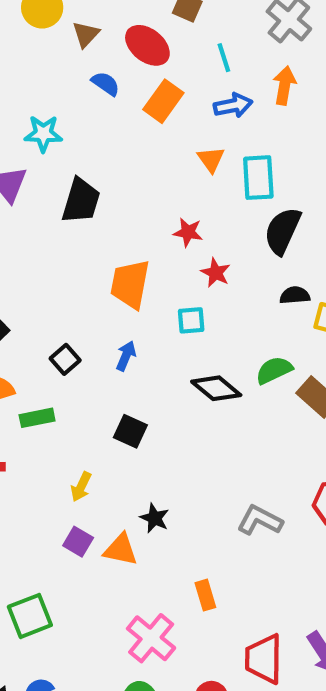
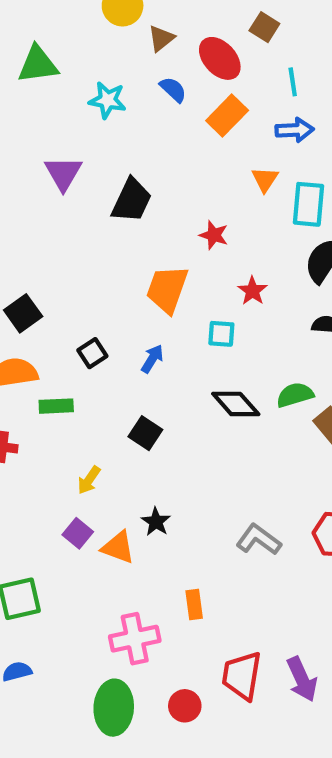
cyan star: (43, 134) -> (107, 100), moved
red star: (188, 232) -> (214, 235), moved
pink cross: (151, 638) -> (135, 639), turned 30

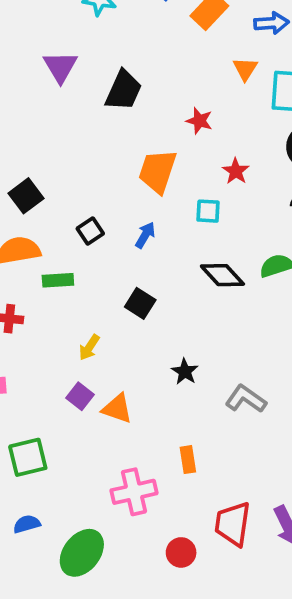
black star: (156, 522) -> (185, 372), moved
green ellipse: (114, 708) -> (82, 553), moved, turned 36

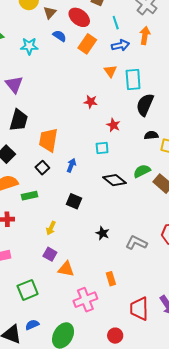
black trapezoid: (123, 90) -> (19, 120), moved
orange trapezoid: (158, 171) -> (48, 140), moved
orange triangle: (117, 409) -> (66, 269), moved
red circle: (181, 552) -> (115, 336), moved

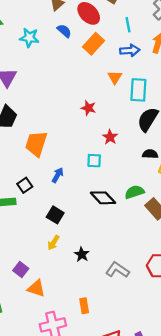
black square: (42, 168) -> (25, 185), moved
yellow arrow: (51, 228) -> (54, 243), moved

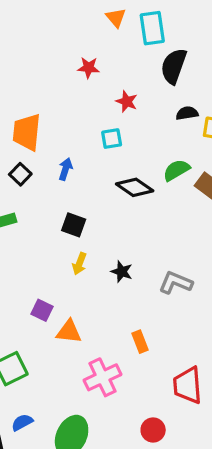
black square: (25, 185) -> (20, 174), moved

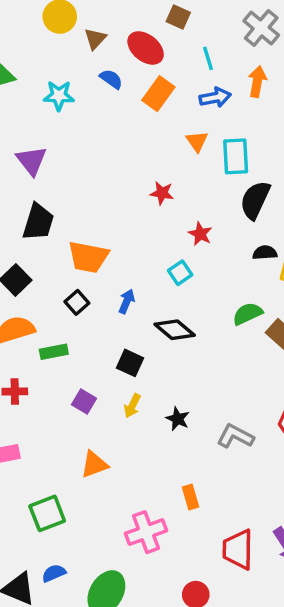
orange trapezoid: (27, 132) -> (88, 257), turned -90
cyan square: (112, 139) -> (180, 273), turned -30
black diamond: (135, 187) -> (175, 330), moved
purple square: (42, 310) -> (84, 402), moved
orange triangle: (69, 332) -> (94, 464), moved, turned -32

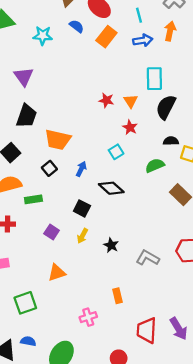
orange triangle: (197, 141) -> (131, 101), moved
green semicircle: (248, 314) -> (155, 165), moved
pink cross: (146, 532) -> (88, 317), size x0.7
blue semicircle: (54, 573) -> (28, 341), turned 32

